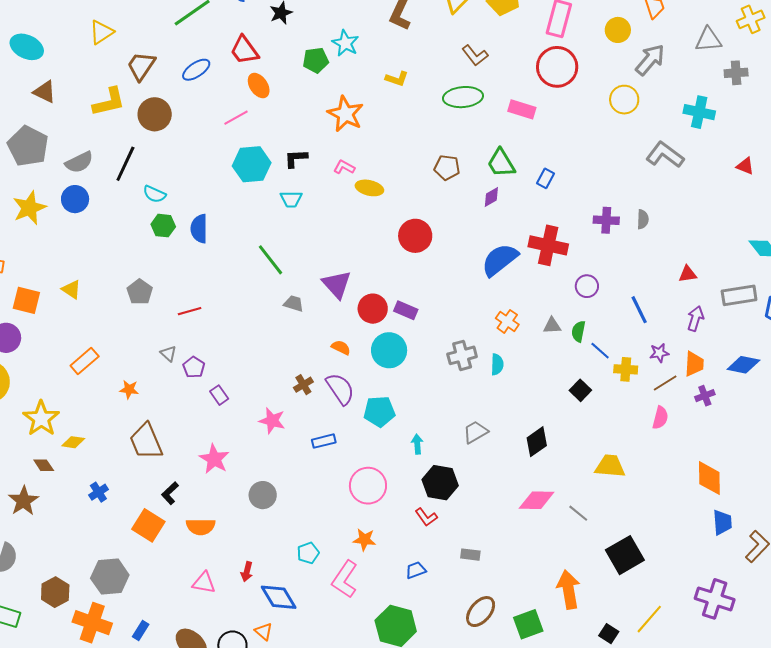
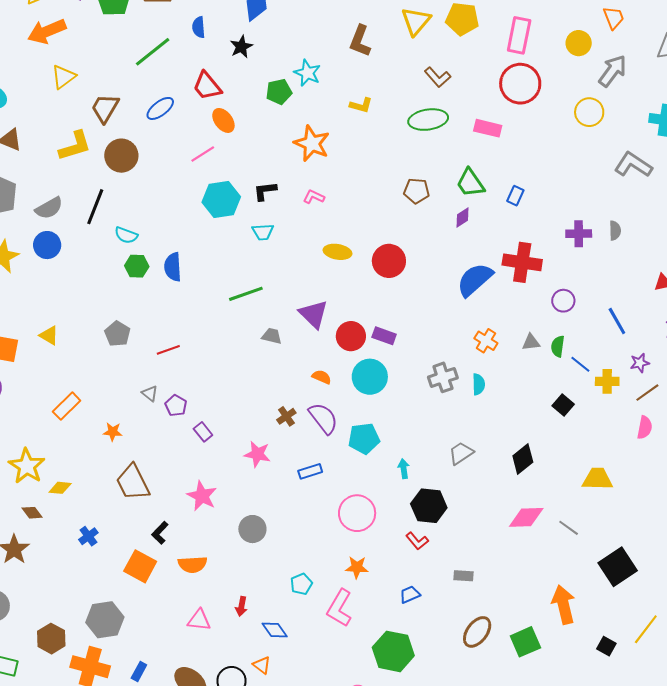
yellow ellipse: (369, 188) -> (337, 252), moved
green line: (270, 260) -> (246, 294), turned -68
blue diamond: (279, 597) -> (275, 630), size x0.7

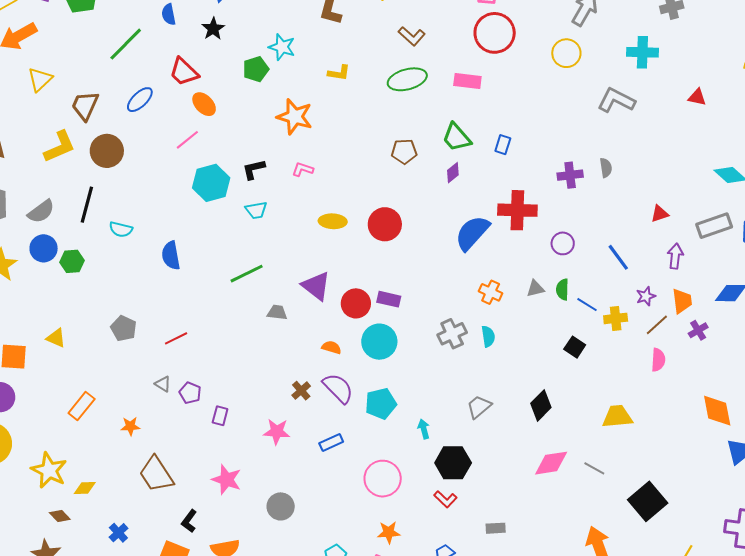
green hexagon: (137, 266) -> (72, 261), moved
purple rectangle: (203, 432) -> (220, 416), turned 60

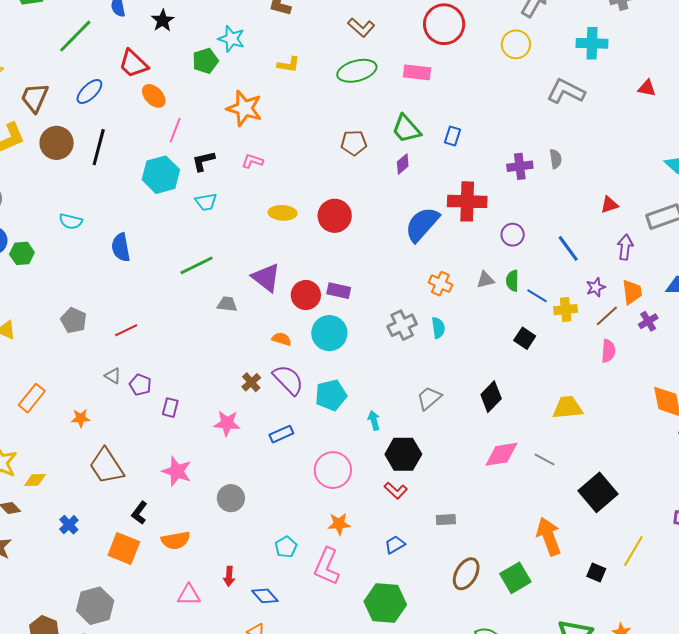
pink line: (187, 140) -> (175, 130), moved, turned -30
black line: (87, 205) -> (99, 147), moved

